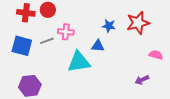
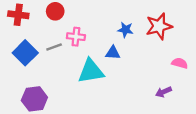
red cross: (26, 13) -> (18, 15), moved
blue square: (22, 46) -> (25, 53), turned 30

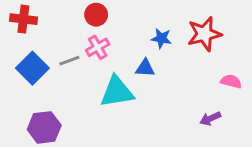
red circle: (55, 11) -> (96, 15), moved
pink cross: (76, 37) -> (98, 47), turned -36

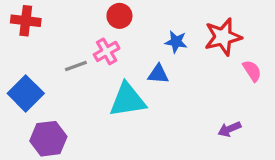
red circle: (96, 15) -> (119, 16), moved
blue square: (32, 68) -> (26, 93), moved
pink semicircle: (231, 81) -> (252, 71), moved, turned 42

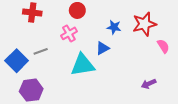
red cross: (26, 21) -> (32, 13), moved
gray line: (76, 66) -> (41, 51), moved
blue triangle: (158, 74) -> (102, 48), turned -32

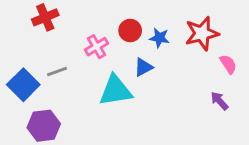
red circle: (77, 10) -> (130, 31), moved
red cross: (32, 13) -> (45, 17), turned -30
purple arrow: (149, 84) -> (219, 101), moved, turned 72

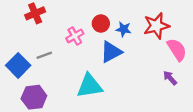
pink semicircle: (228, 64) -> (177, 50), size x1.5
blue triangle: (143, 67) -> (111, 52), size x1.5
cyan triangle: (115, 91) -> (90, 86), moved

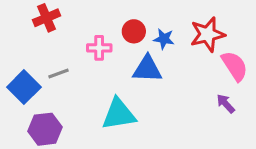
pink cross: (75, 36) -> (99, 48), turned 30
blue triangle: (111, 52) -> (147, 69), turned 30

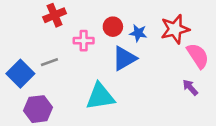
red cross: (47, 18) -> (55, 15), moved
blue triangle: (147, 69) -> (124, 58), turned -32

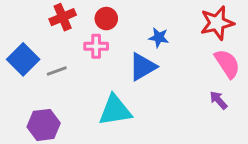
red circle: (113, 27) -> (106, 19), moved
red star: (175, 29) -> (217, 23), moved
blue square: (20, 74) -> (23, 59), moved

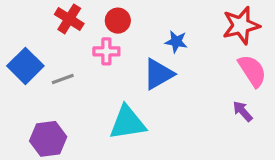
red cross: (63, 17) -> (69, 19), turned -35

